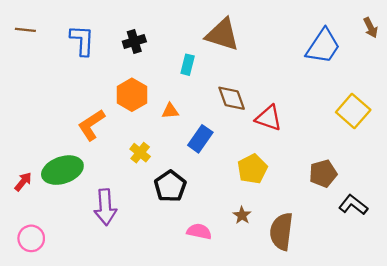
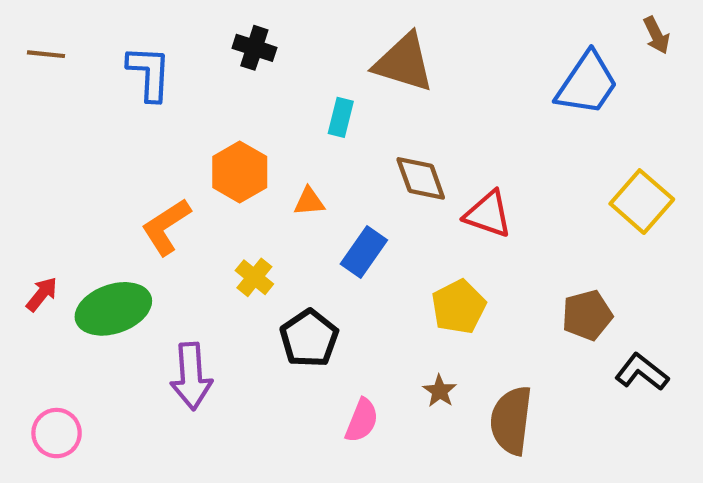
brown arrow: (371, 28) -> (656, 35), moved
black cross: (134, 41) -> (254, 48), moved, turned 35
red arrow: (23, 182) -> (42, 294), moved
pink semicircle: (199, 231) -> (362, 420), turned 100

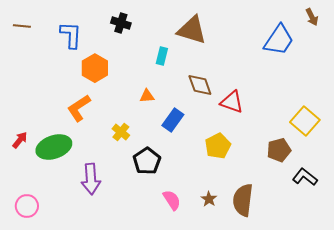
orange hexagon: (240, 172) -> (95, 68), moved
yellow square: (642, 202) -> (305, 121), moved
brown star: (440, 391) -> (209, 199), moved
pink semicircle: (362, 420) -> (172, 200), turned -55

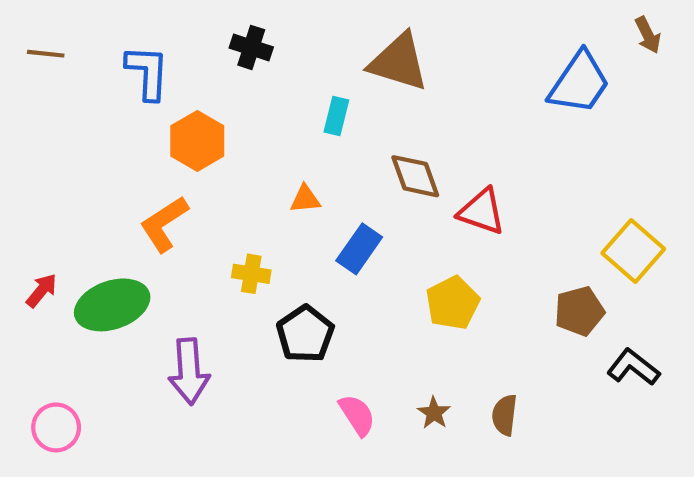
yellow cross: (121, 132) -> (251, 274), turned -30
brown semicircle: (243, 200) -> (505, 415), size x0.6

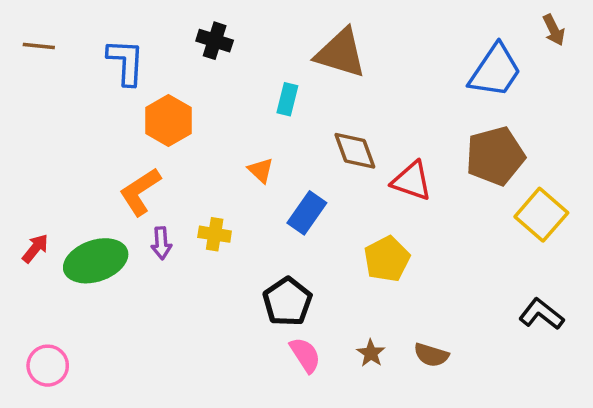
orange triangle: (305, 199) -> (261, 170), turned 48
brown pentagon: (579, 311) -> (495, 156), moved, size x1.4
black pentagon: (305, 334) -> (287, 302), moved
purple arrow: (189, 371) -> (161, 243), moved, size x0.6
brown semicircle: (505, 415) -> (431, 355), turned -80

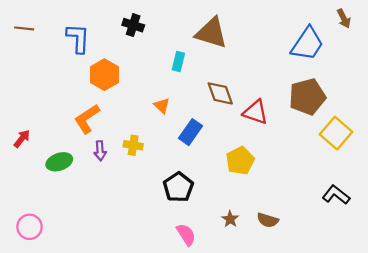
red arrow: (35, 248) -> (22, 139), moved
green ellipse: (96, 261) -> (59, 162), size x0.7
pink semicircle: (305, 355) -> (186, 235), moved

